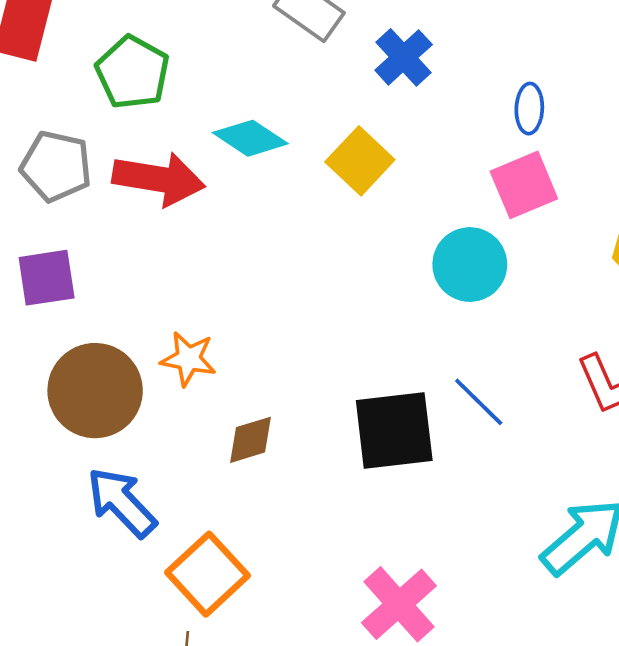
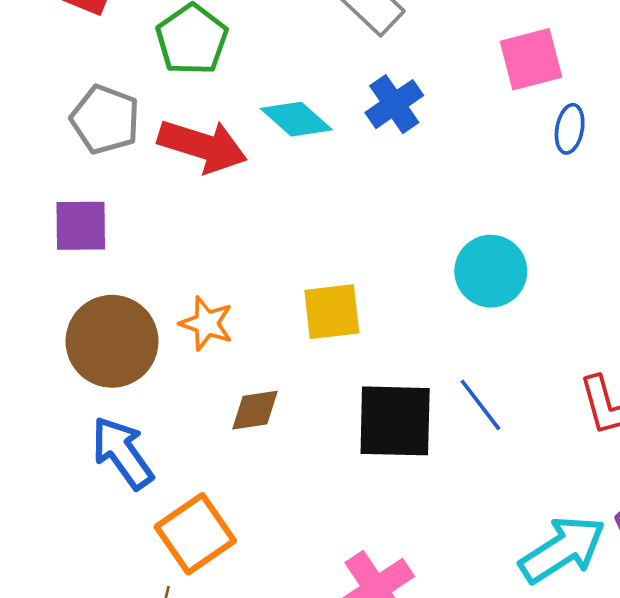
blue cross: (404, 57) -> (394, 104), moved
yellow square: (360, 161) -> (332, 312), moved, turned 32
pink square: (524, 185) -> (531, 59), moved

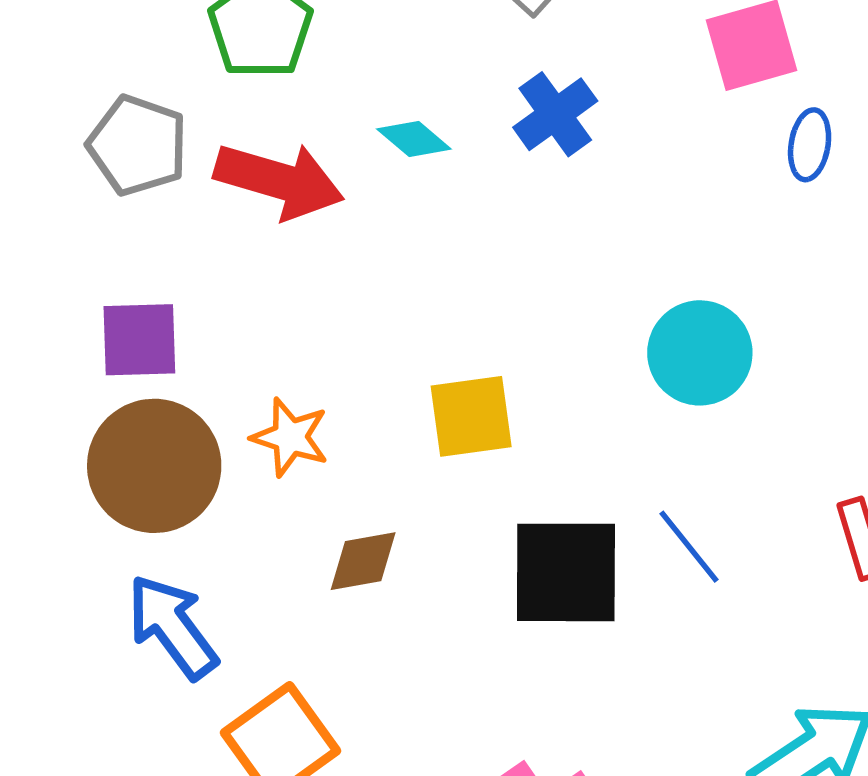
cyan diamond: (296, 119) -> (414, 139), size x0.7
purple square: (81, 226) -> (139, 340), moved

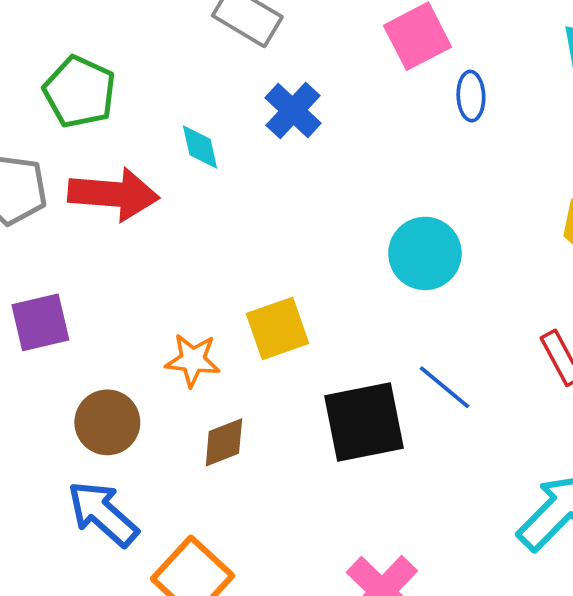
cyan diamond: (414, 139) -> (200, 147), turned 48
orange star: (290, 437) -> (193, 360), moved
brown circle: (154, 466) -> (107, 422), moved, size x0.7

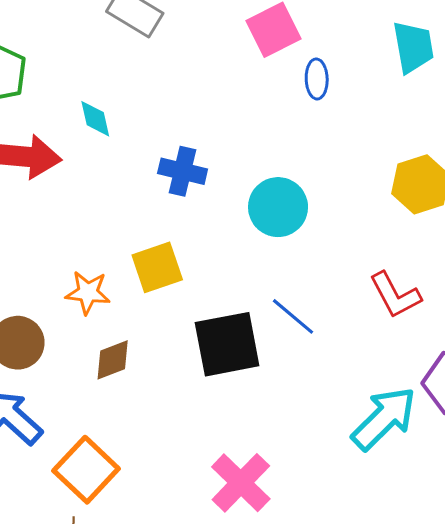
blue cross: (293, 111) -> (183, 171), moved, turned -30

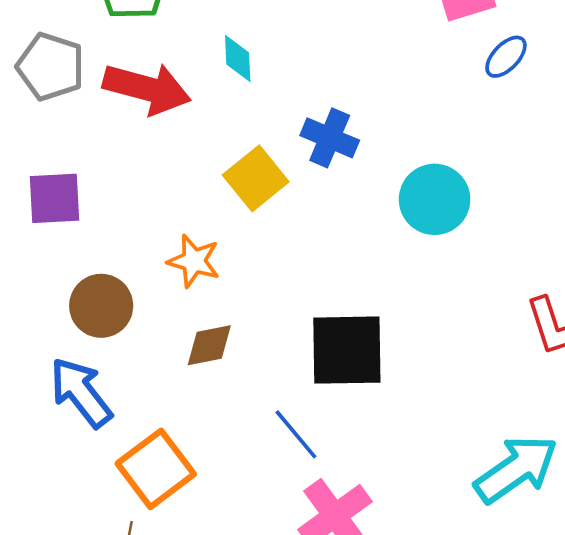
blue ellipse: (317, 79) -> (506, 57), turned 36
yellow square: (157, 267) -> (256, 178), moved, turned -30
blue line: (293, 316) -> (296, 434), moved

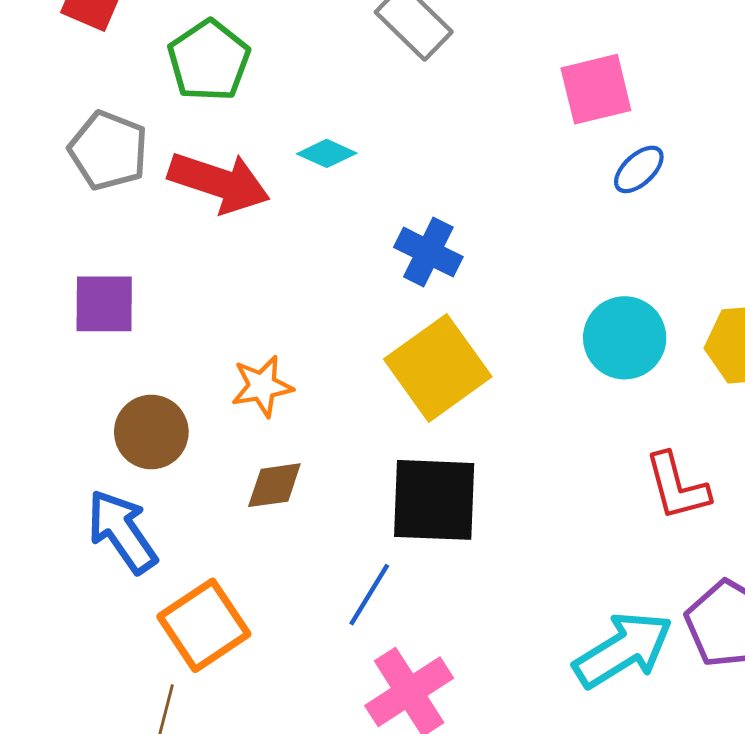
cyan diamond: (238, 58) -> (327, 153), turned -66
yellow square: (256, 178) -> (438, 368), moved, size x1.4
cyan circle: (435, 199) -> (625, 338), moved
orange star: (194, 261) -> (262, 386), turned -30
blue line: (296, 434) -> (369, 595), turned 68

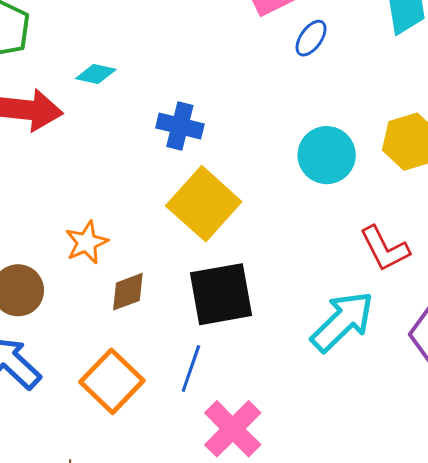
brown diamond: (274, 485) -> (128, 292), moved
orange square: (204, 625) -> (112, 381), moved
cyan arrow: (623, 650) -> (342, 321), moved

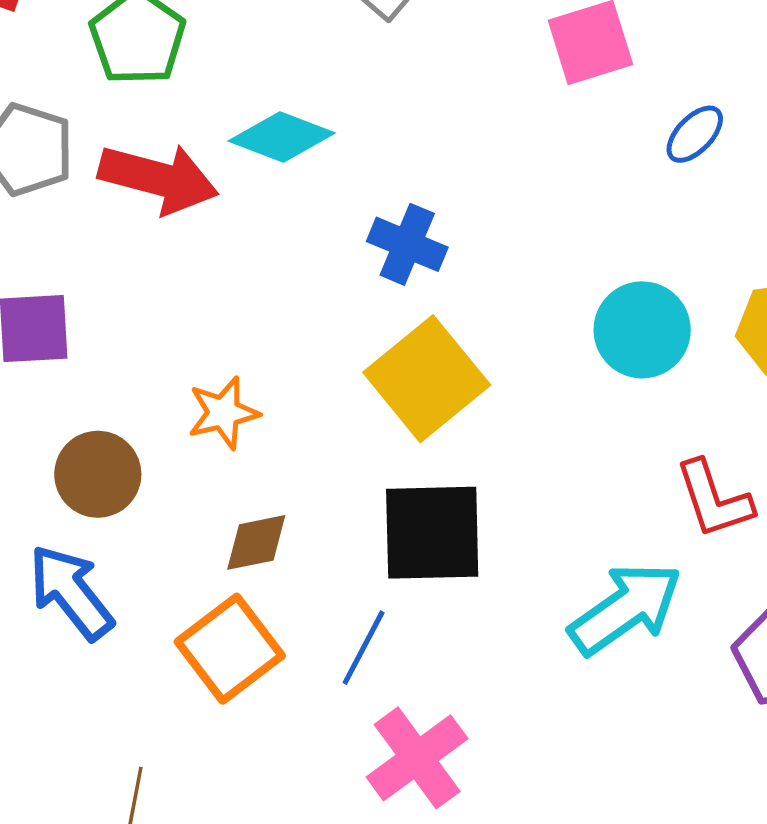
blue ellipse: (311, 38) -> (695, 134), moved
cyan diamond: (96, 74) -> (282, 137), size x1.5
brown diamond: (128, 292) -> (256, 542), moved

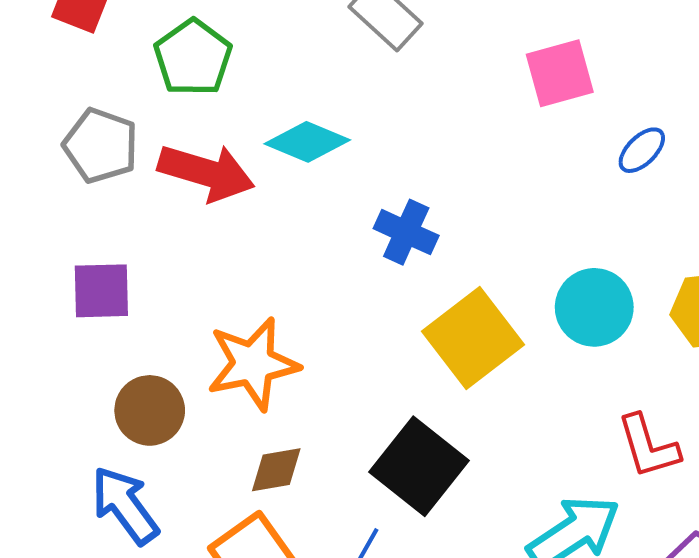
yellow square: (427, 379) -> (473, 338), moved
orange star: (223, 413) -> (253, 364), size x1.6
black square: (432, 533) -> (419, 466), turned 38

